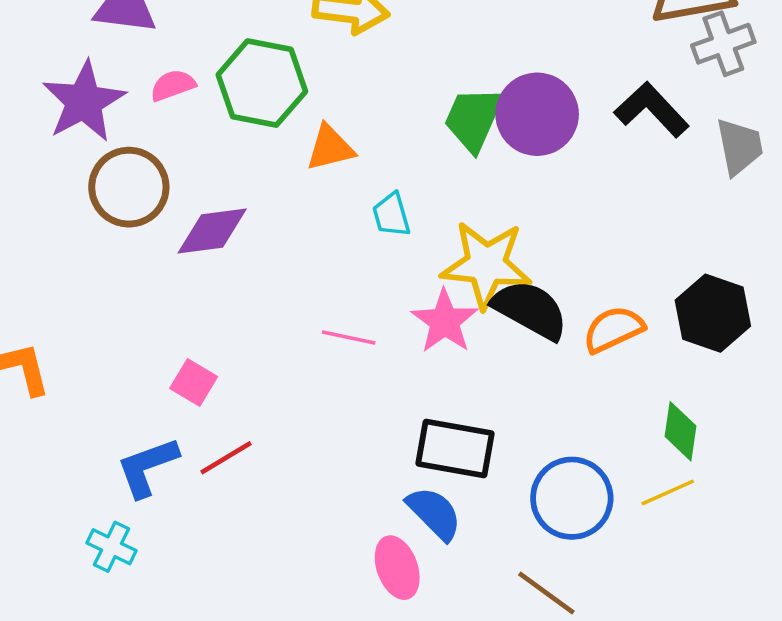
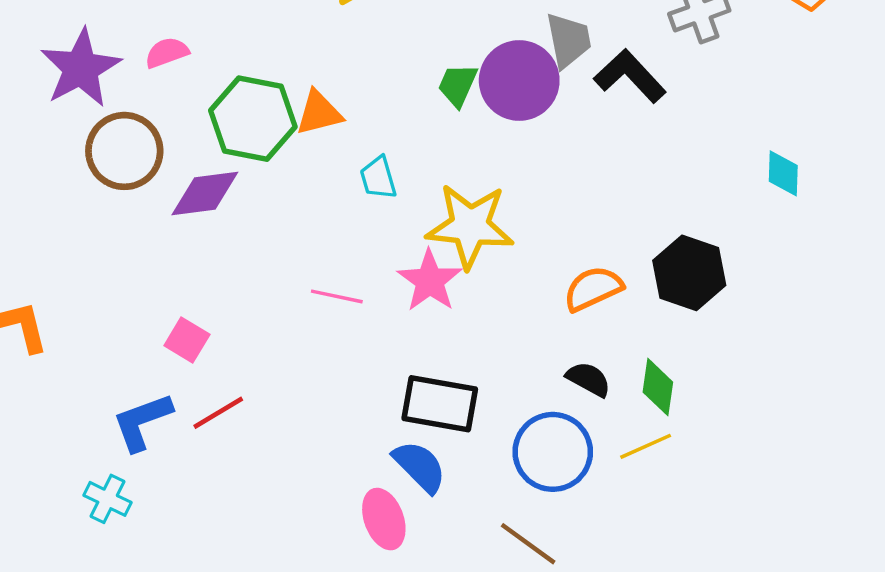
green hexagon: (262, 83) -> (253, 119), moved
green trapezoid: (474, 119) -> (458, 85), size x0.7
gray trapezoid: (740, 147) -> (568, 40), moved
black semicircle: (530, 310) -> (589, 379), moved, size x0.6

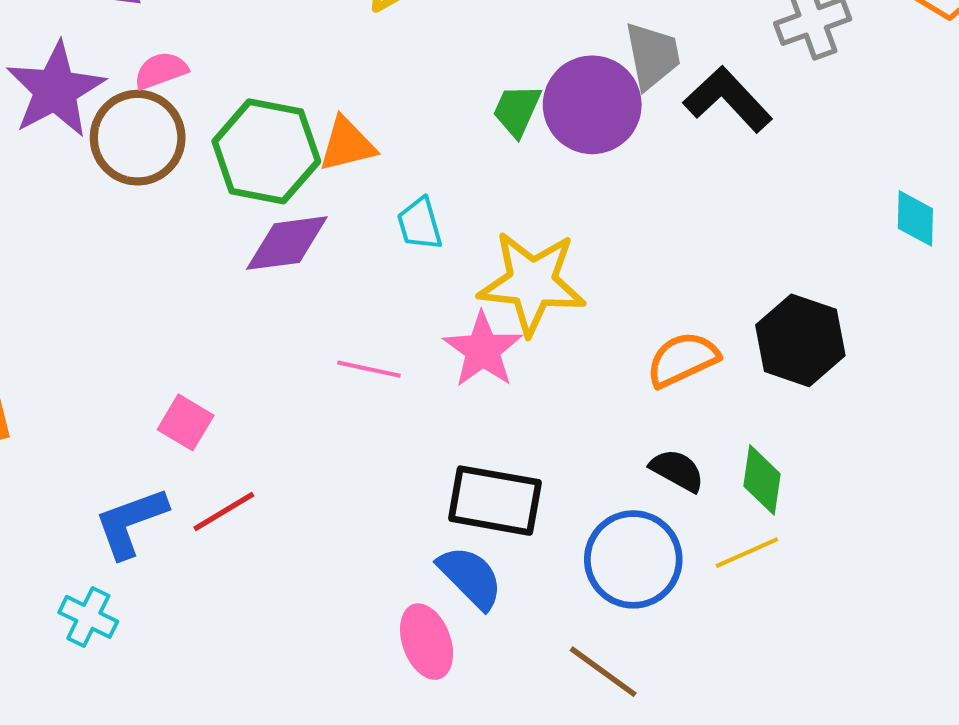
brown circle: (124, 151) -> (138, 138), moved
purple diamond: (205, 193) -> (287, 243), moved

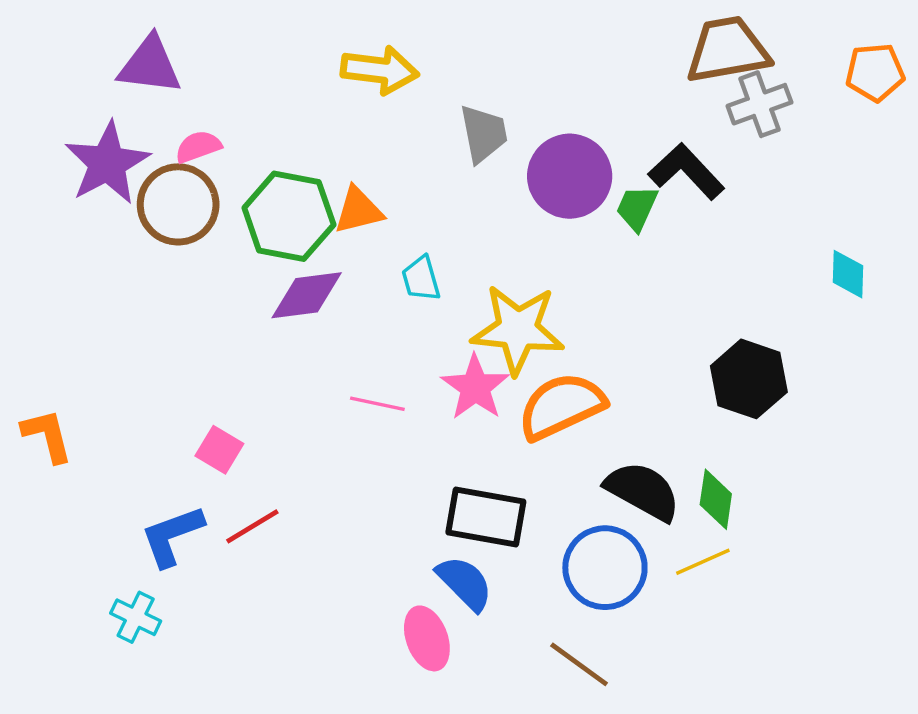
gray trapezoid: (652, 56) -> (484, 134), moved
green trapezoid: (517, 110) -> (637, 208), moved
orange semicircle: (683, 359) -> (561, 406), moved, size x1.4
black semicircle: (677, 470) -> (643, 491), size x1.6

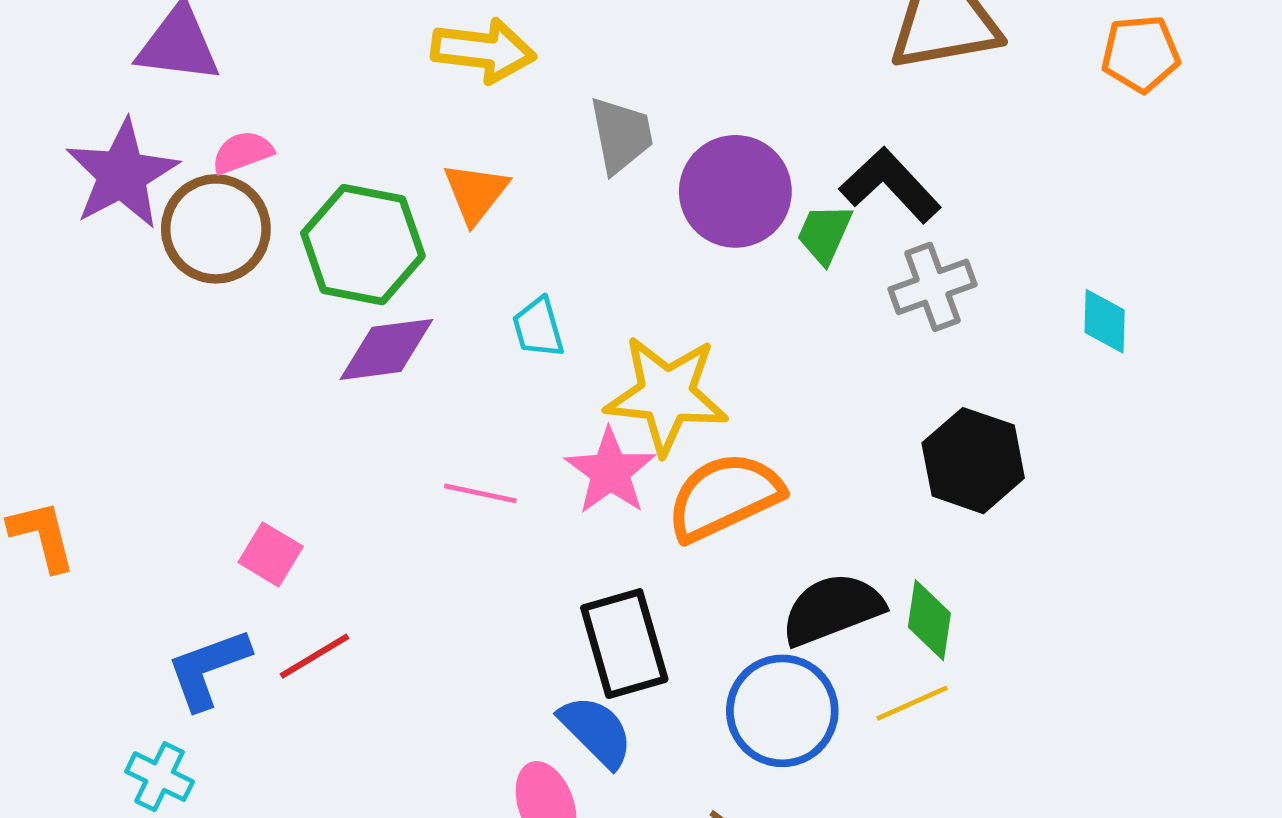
gray cross: (759, 104) -> (933, 287), moved
orange triangle: (359, 210) -> (476, 193), moved, turned -38
black semicircle: (643, 491) -> (832, 609), turned -50
black rectangle: (486, 517) -> (624, 644), turned 64

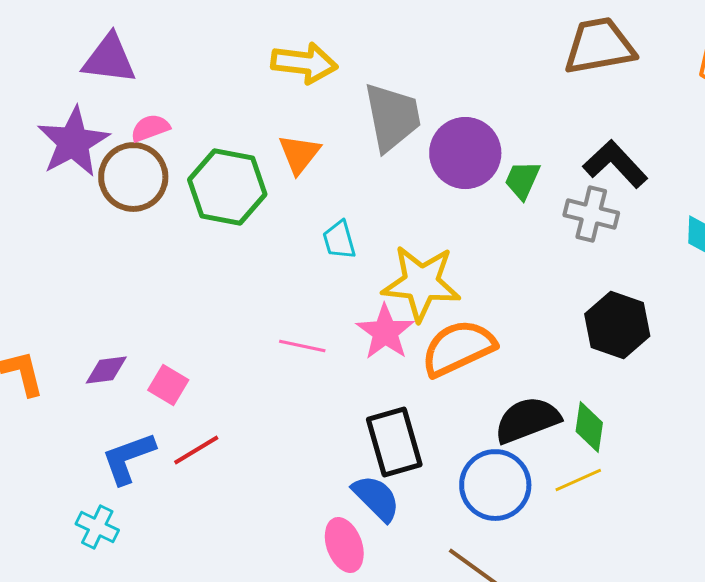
gray trapezoid: (621, 135) -> (392, 117), size x1.4
black L-shape: (890, 185) -> (615, 164), moved
gray cross: (933, 287) -> (591, 214), turned 34
purple diamond: (386, 349) -> (106, 370), moved, size x0.7

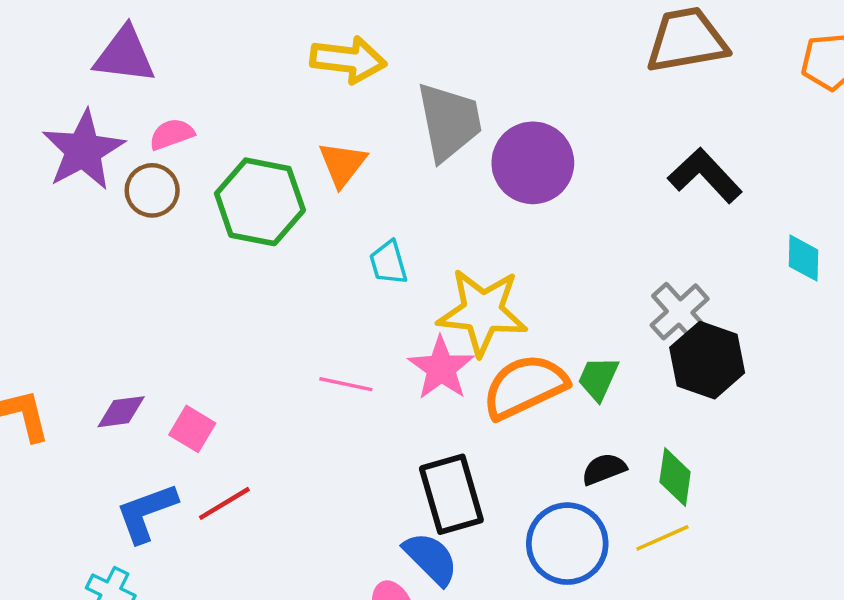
brown circle: (133, 177) -> (152, 190), size x0.7
green trapezoid: (522, 180) -> (598, 378), moved
gray cross: (591, 214) -> (680, 312), moved, turned 34
black semicircle: (527, 420) -> (604, 469), size x0.6

